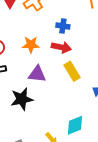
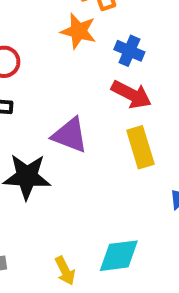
blue cross: (63, 26) -> (129, 51), moved
orange star: (31, 45) -> (79, 31), moved

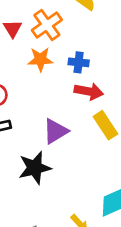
purple triangle: (70, 135) -> (55, 131), turned -36

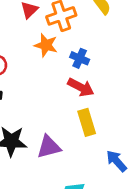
purple triangle: (55, 131) -> (49, 147), moved

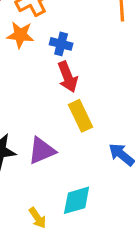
red arrow: (81, 87) -> (68, 77), turned 50

